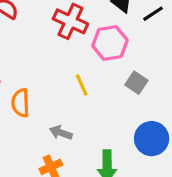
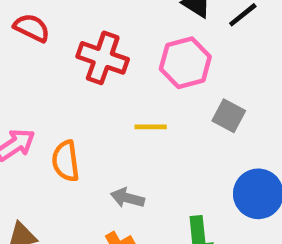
red cross: (70, 21) -> (103, 58), moved
yellow line: (82, 85) -> (151, 127), turned -60

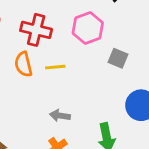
yellow line: (151, 127) -> (55, 67), moved
orange semicircle: (66, 161) -> (23, 64), moved

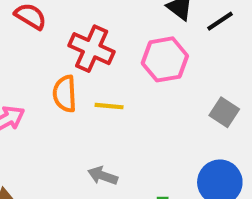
gray square: (118, 58) -> (224, 112), moved

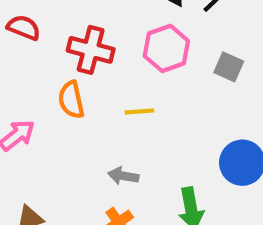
yellow line: (109, 106) -> (139, 111), moved
gray square: (224, 112) -> (229, 67), moved

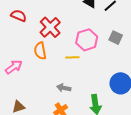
pink hexagon: (166, 48) -> (87, 40), moved
red cross: (91, 50) -> (50, 27), turned 30

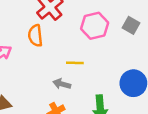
yellow line: (72, 57) -> (75, 63), moved

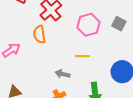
yellow line: (75, 63) -> (82, 56), moved

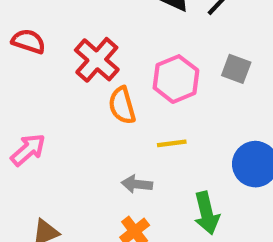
orange semicircle: (39, 34) -> (122, 105), moved

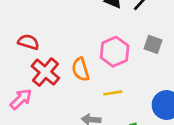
red semicircle: (28, 41) -> (28, 42), moved
red cross: (97, 60) -> (45, 72), moved

